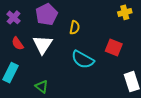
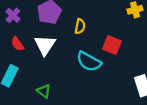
red square: (114, 48) -> (112, 45), moved

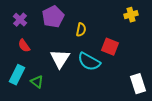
white triangle: (45, 45) -> (60, 59), moved
green triangle: (44, 91) -> (37, 82), moved

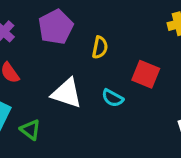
white triangle: (60, 59) -> (67, 93), turned -45
cyan semicircle: (89, 62) -> (113, 98), size x0.6

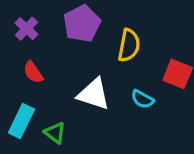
yellow semicircle: (100, 47) -> (129, 45), size x1.4

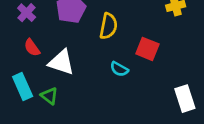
white triangle: (94, 94) -> (61, 62), moved
cyan rectangle: (21, 121) -> (23, 86), turned -50

